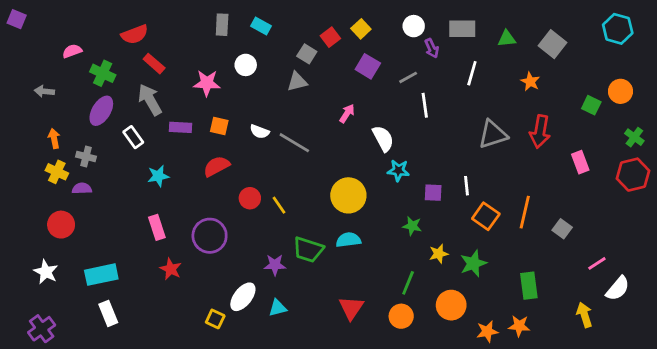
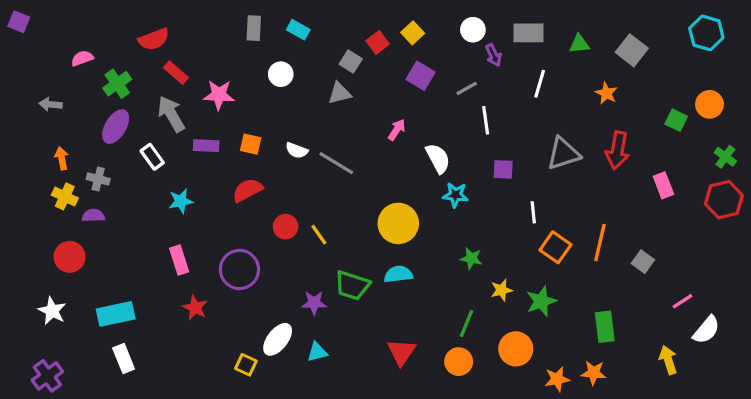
green cross: (103, 73) -> (117, 84), turned 30
pink star: (207, 83) -> (219, 95), moved
purple square: (433, 193) -> (503, 169), moved

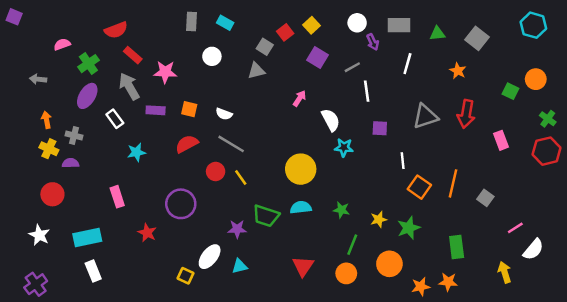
gray line: (336, 163) -> (231, 144), moved
green star: (471, 258) -> (341, 210), moved
pink rectangle: (179, 260) -> (117, 197), moved

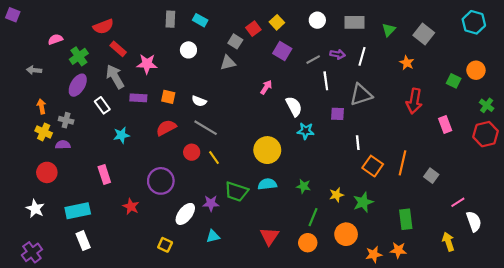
green triangle: (437, 34) -> (389, 30), turned -40
purple arrow: (373, 42) -> (338, 54), moved, turned -56
gray triangle: (425, 116) -> (361, 95), moved
white semicircle: (533, 249) -> (474, 221), turned -60
white ellipse: (210, 257) -> (185, 214), moved

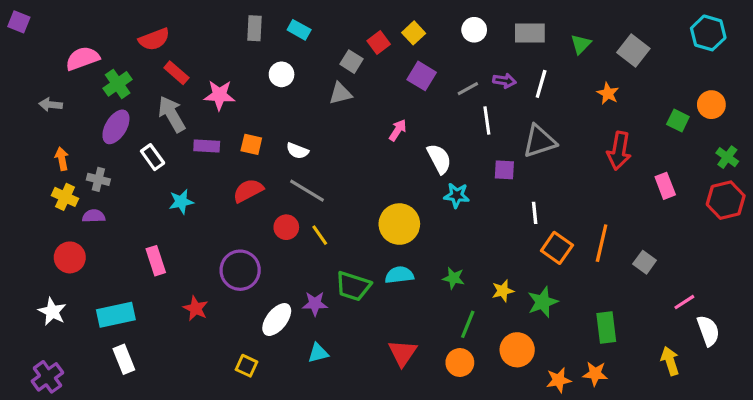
pink semicircle: (55, 39) -> (83, 58), size x1.5

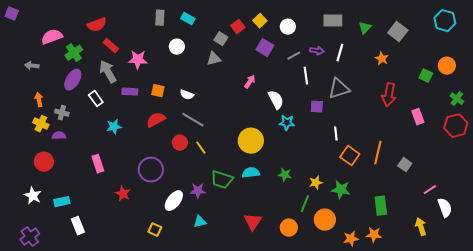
white circle: (474, 30) -> (288, 27), moved
green star: (543, 302) -> (341, 190), turned 30
cyan rectangle: (116, 315) -> (62, 202), moved, size x0.7
green line: (468, 324) -> (305, 204), moved

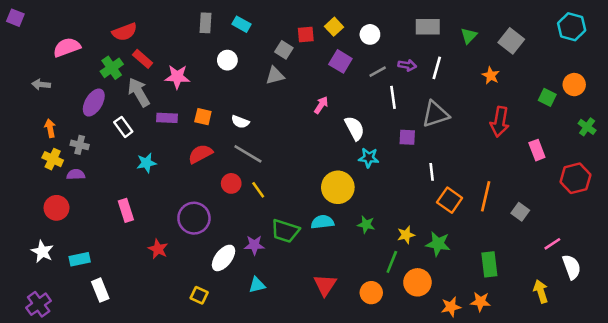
red square: (238, 27) -> (306, 34), turned 32
green cross: (74, 53) -> (112, 68), moved
red hexagon: (456, 126) -> (575, 178), moved
yellow circle: (251, 141) -> (338, 187), moved

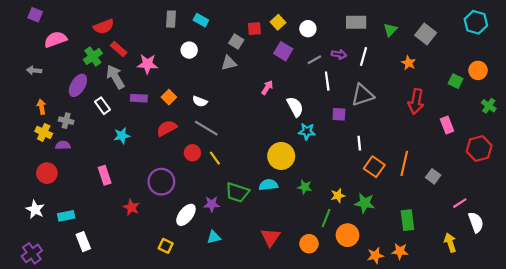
purple square: (15, 18) -> (35, 15), moved
orange square: (203, 117) -> (169, 97), turned 32

